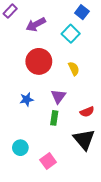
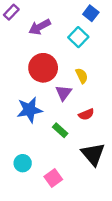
purple triangle: (58, 96) -> (64, 93), moved
blue star: (27, 99) -> (29, 110), size x1.6
red semicircle: (87, 112) -> (86, 114), moved
green rectangle: (54, 118) -> (60, 130), turned -56

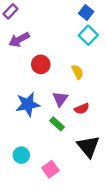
purple arrow: (40, 27) -> (19, 40), moved
cyan square: (78, 37) -> (88, 35), moved
red circle: (43, 68) -> (41, 64), size x0.7
purple triangle: (64, 93) -> (60, 99), moved

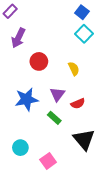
purple arrow: (19, 40) -> (18, 38), turned -36

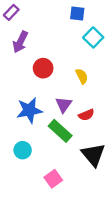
blue square: (82, 12) -> (77, 14), moved, turned -32
green rectangle: (54, 118) -> (60, 131), size x1.5
cyan circle: (20, 148) -> (23, 150), moved

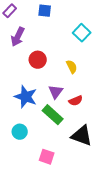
blue square: (77, 14) -> (45, 11), moved
blue star: (29, 110) -> (26, 97), turned 30
black triangle: (93, 155) -> (82, 136), turned -30
pink square: (53, 179) -> (47, 157), turned -35

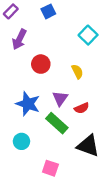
blue square: (45, 11) -> (48, 11), turned -32

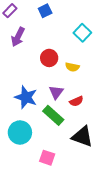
red circle: (41, 64) -> (49, 58), moved
yellow semicircle: (77, 72) -> (72, 67), turned 128
cyan circle: (21, 141) -> (20, 132), size x1.5

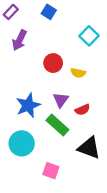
blue square: (45, 11) -> (49, 12), turned -32
blue star: (26, 97) -> (28, 105), turned 30

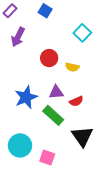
purple triangle: (61, 100) -> (56, 92), turned 49
cyan circle: (22, 143) -> (20, 145), moved
black triangle: (89, 148) -> (82, 136), turned 35

